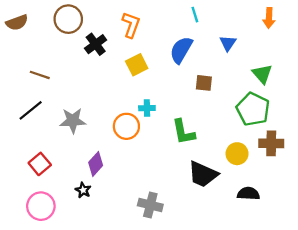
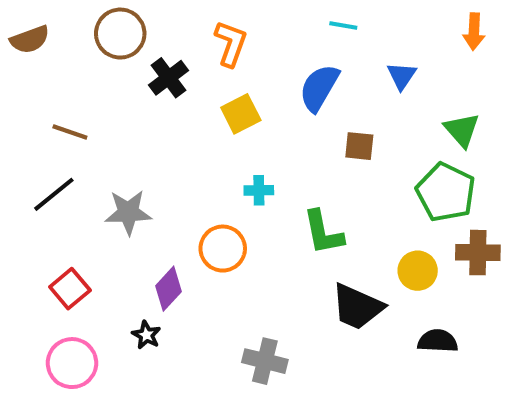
cyan line: (195, 15) -> (343, 26), turned -63
orange circle: (126, 126) -> (223, 249), moved

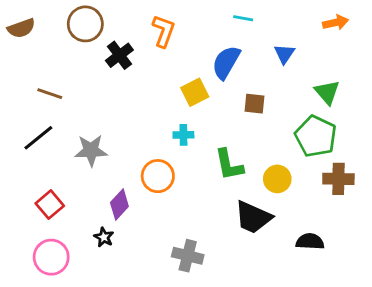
orange arrow: (474, 32) -> (336, 23), turned -105
yellow square: (241, 114) -> (195, 92), moved
yellow circle: (418, 271) -> (277, 179), moved

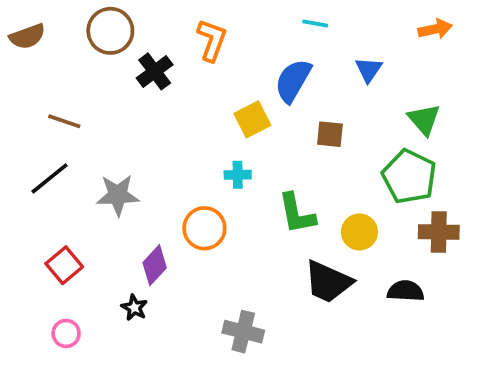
black semicircle: (310, 241) -> (406, 291), moved
pink circle: (51, 257) -> (66, 333), size x0.6

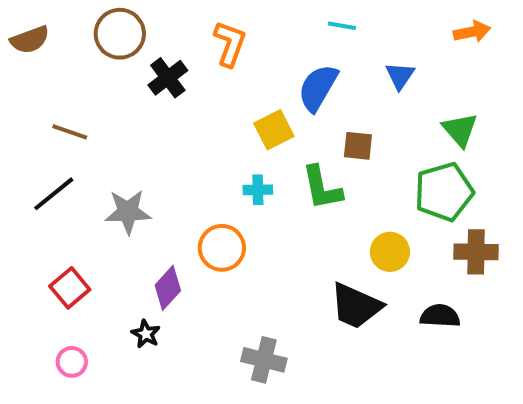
green pentagon: (409, 177) -> (444, 192), turned 30
green L-shape: (297, 214) -> (322, 188), moved

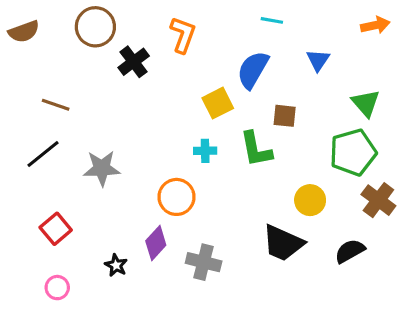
brown cross: (476, 252) -> (378, 200), turned 36
purple diamond: (168, 288) -> (156, 243), moved
black semicircle: (440, 316) -> (350, 251), turned -32
gray cross: (264, 360) -> (204, 262), moved

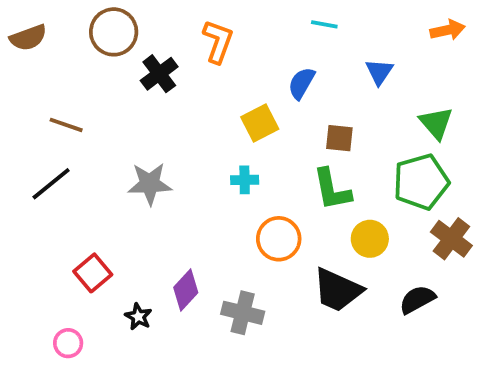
blue semicircle: (253, 70) -> (301, 83), size x0.7
green L-shape: (256, 149) -> (332, 189), moved
gray star: (102, 168) -> (150, 184), moved
orange circle: (177, 197) -> (279, 239), moved
red square: (56, 229) -> (93, 273), moved

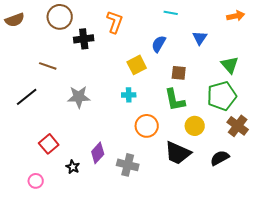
black cross: (159, 74) -> (84, 39), turned 30
brown line: (66, 125) -> (48, 66), moved

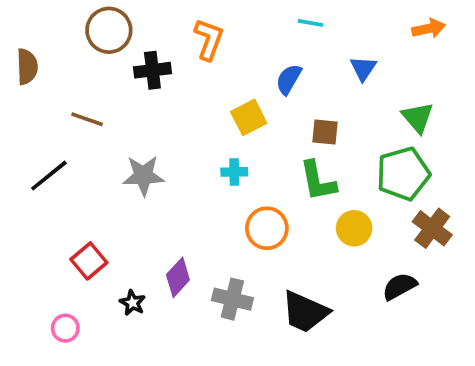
brown semicircle: (15, 20) -> (27, 67), moved, turned -72
black trapezoid: (178, 153) -> (305, 312), moved

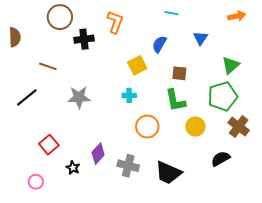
green triangle: (418, 117) -> (231, 65), turned 30

